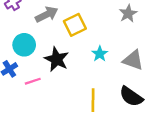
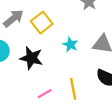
pink line: (33, 81) -> (45, 94), moved

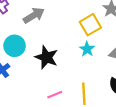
yellow square: (42, 23) -> (90, 25), moved

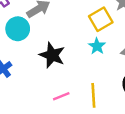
cyan circle: (15, 46) -> (18, 29), moved

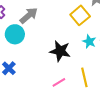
cyan star: (97, 46) -> (89, 42), moved
black star: (52, 55) -> (60, 51), moved

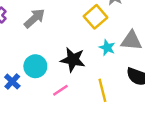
cyan circle: (15, 34) -> (35, 66), moved
pink line: (59, 82) -> (60, 90), moved

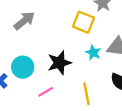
yellow square: (96, 17) -> (84, 22), turned -30
black star: (73, 60) -> (59, 63), turned -30

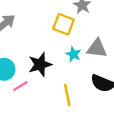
pink line: (46, 92) -> (20, 86), moved

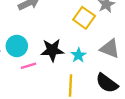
cyan star: (73, 54) -> (78, 55), moved

